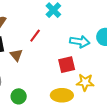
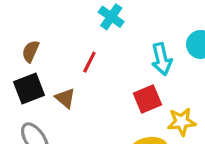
cyan arrow: (80, 42) -> (162, 59), turned 78

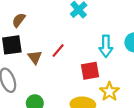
red line: (89, 62) -> (58, 50), moved
yellow star: (182, 122) -> (109, 92), turned 30

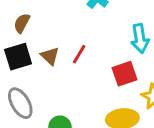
brown triangle: (35, 57) -> (50, 56), moved

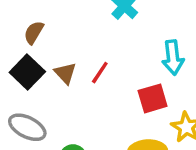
black square: (18, 57) -> (27, 72), turned -32
gray ellipse: (20, 103) -> (27, 127), turned -36

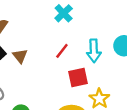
red line: (100, 73) -> (62, 51), moved

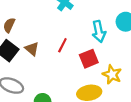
red line: (62, 51) -> (62, 45), moved

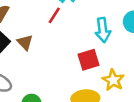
red line: (62, 45) -> (54, 15), moved

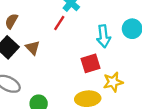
yellow star: (113, 80) -> (113, 82), turned 30

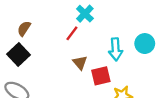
brown triangle: (33, 48) -> (80, 63), moved

